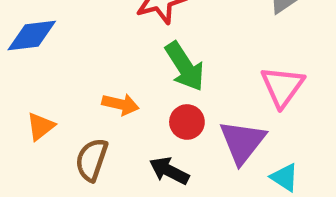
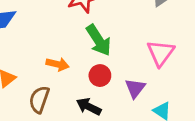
purple triangle: (242, 142) -> (135, 88), size x0.7

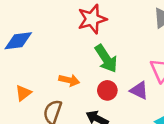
purple triangle: (135, 88) -> (139, 90), moved, turned -42

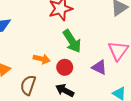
red circle: (107, 90) -> (65, 67), moved

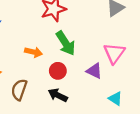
orange arrow: (42, 59) -> (34, 52), moved

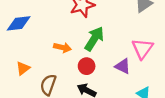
green arrow: (66, 43) -> (94, 39), turned -115

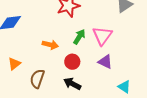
green arrow: (94, 39) -> (79, 37), size x0.7
pink triangle: (142, 49) -> (102, 36), moved

